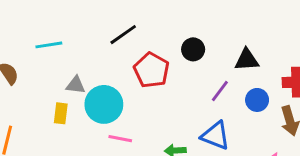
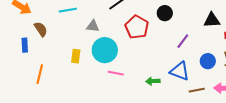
black triangle: (247, 60) -> (212, 20), moved
gray triangle: (76, 85) -> (93, 26), moved
blue circle: (257, 100) -> (208, 61), moved

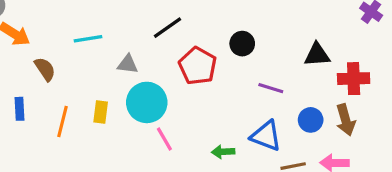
purple line: (183, 41) -> (271, 88), turned 70
blue rectangle: (25, 45) -> (20, 109), moved
pink line: (116, 73) -> (164, 139), turned 49
orange line: (40, 74) -> (62, 122), moved

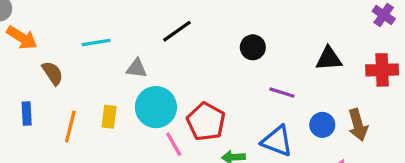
red pentagon: (198, 66) -> (206, 122), moved
red cross: (354, 79) -> (382, 70), moved

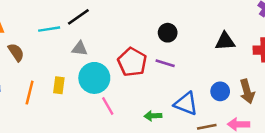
black line: (177, 31) -> (78, 17), moved
purple line: (282, 93) -> (165, 63), moved
red pentagon: (206, 122) -> (132, 62), moved

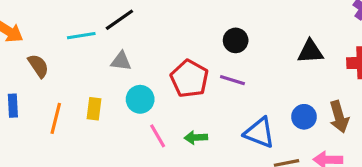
cyan circle: (94, 78) -> (140, 99), size x0.7
green arrow: (153, 116) -> (196, 137), moved

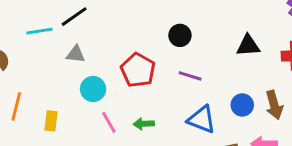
purple line: (232, 80) -> (190, 76), moved
yellow rectangle: (94, 109) -> (51, 121), moved

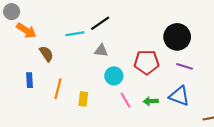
black circle: (180, 35) -> (177, 37), size x1.6
red pentagon: (138, 70) -> (147, 62), turned -30
blue triangle: (202, 119) -> (179, 96), moved

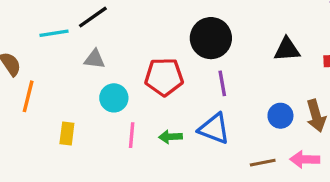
purple line: (185, 66) -> (222, 83), turned 63
orange line: (58, 89) -> (28, 96), moved
pink line: (125, 100) -> (132, 135), turned 35

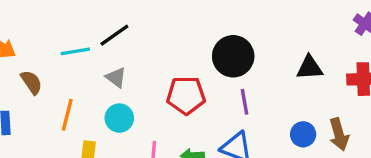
gray triangle: (94, 59) -> (116, 77), turned 30
orange line: (28, 96) -> (67, 115), moved
cyan circle: (114, 98) -> (119, 118), moved

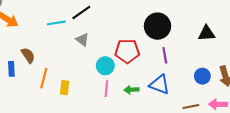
brown semicircle: (31, 82) -> (28, 55), moved
orange line: (67, 115) -> (44, 78), moved
cyan circle: (119, 118) -> (105, 66), moved

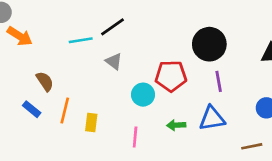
blue rectangle: (11, 69) -> (32, 109), moved, turned -48
blue triangle: (160, 85) -> (212, 118), turned -30
pink line: (106, 89) -> (135, 137), moved

